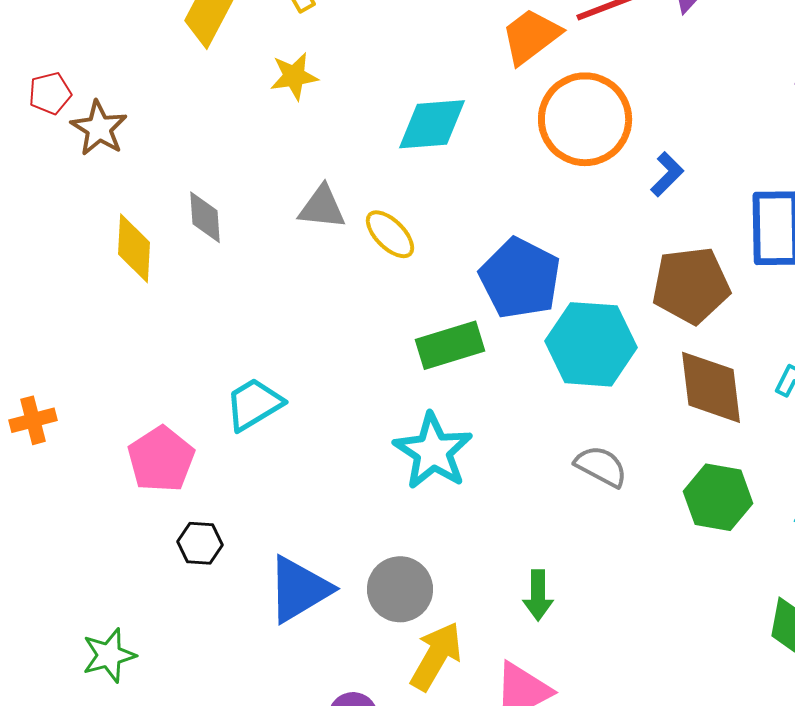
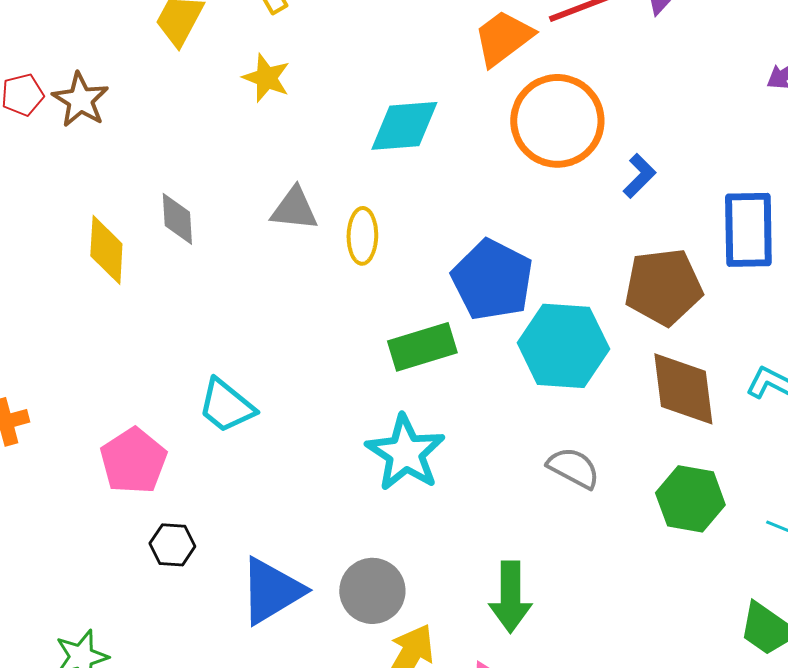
yellow star: (294, 76) -> (266, 78), turned 30
brown star: (99, 128) -> (80, 100), moved
yellow ellipse: (390, 234) -> (362, 236), turned 46
cyan trapezoid: (254, 404) -> (226, 406), turned -110
green arrow: (538, 595) -> (510, 597), size x1.4

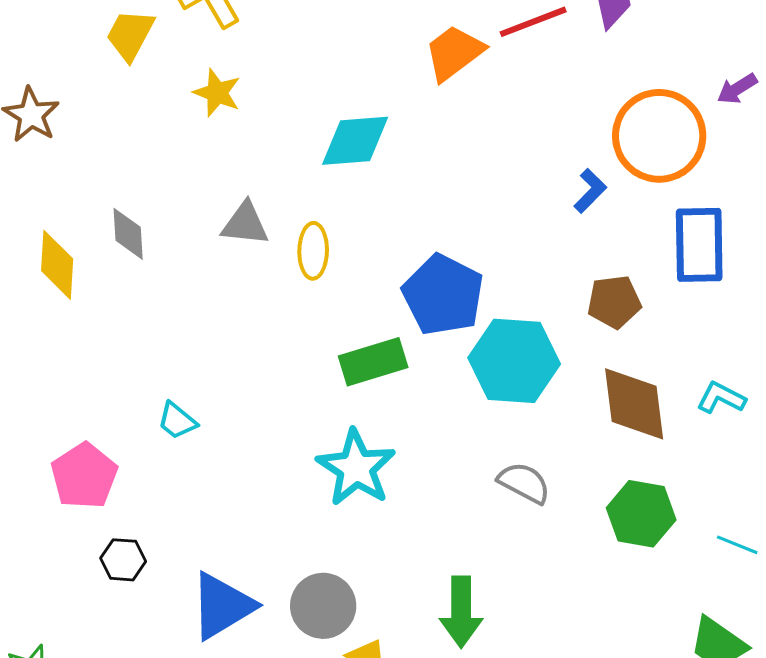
orange circle: (557, 121) -> (659, 136), moved
brown pentagon: (663, 287) -> (614, 302), size x0.7
cyan trapezoid: (226, 406) -> (177, 421), size x0.7

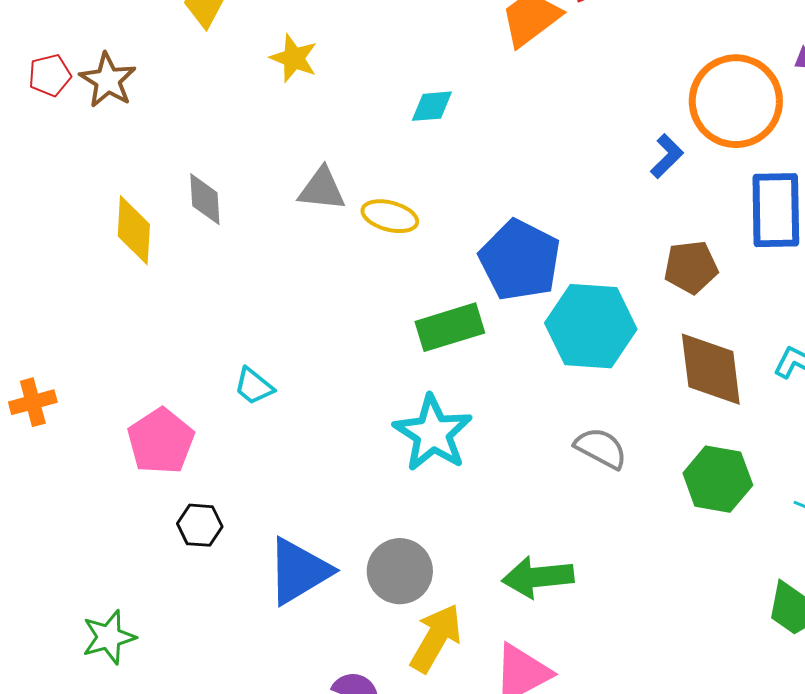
cyan diamond: (355, 141) -> (432, 106), size x0.6
yellow ellipse: (313, 251) -> (390, 216), turned -76
green arrow: (461, 612) -> (538, 577), turned 84

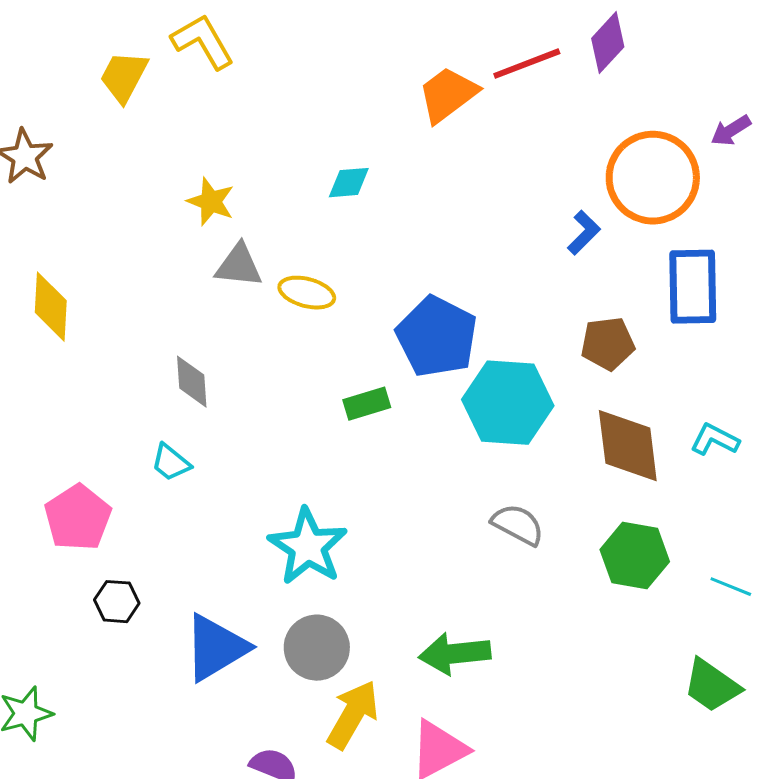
yellow star: (294, 58) -> (211, 202), moved
gray diamond: (205, 199) -> (192, 382), moved
green rectangle: (450, 327) -> (367, 404), size x0.7
cyan star: (433, 433) -> (308, 547), moved

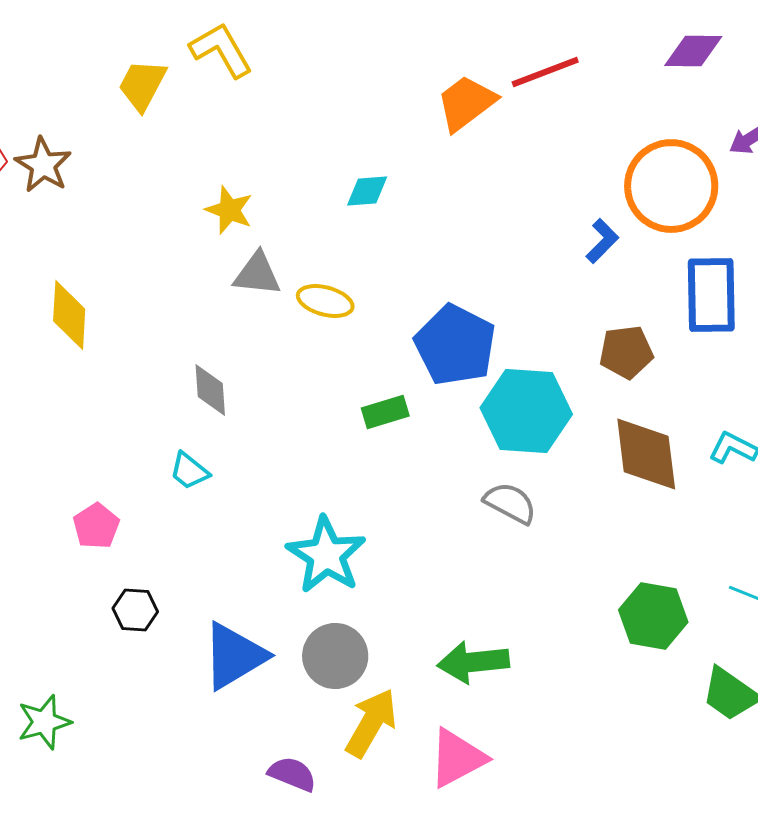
purple diamond: (608, 43) -> (693, 51), moved, turned 48
pink pentagon: (78, 518) -> (96, 526), size x0.7
gray semicircle: (518, 525) -> (510, 503), moved
green hexagon: (635, 556) -> (653, 616), moved

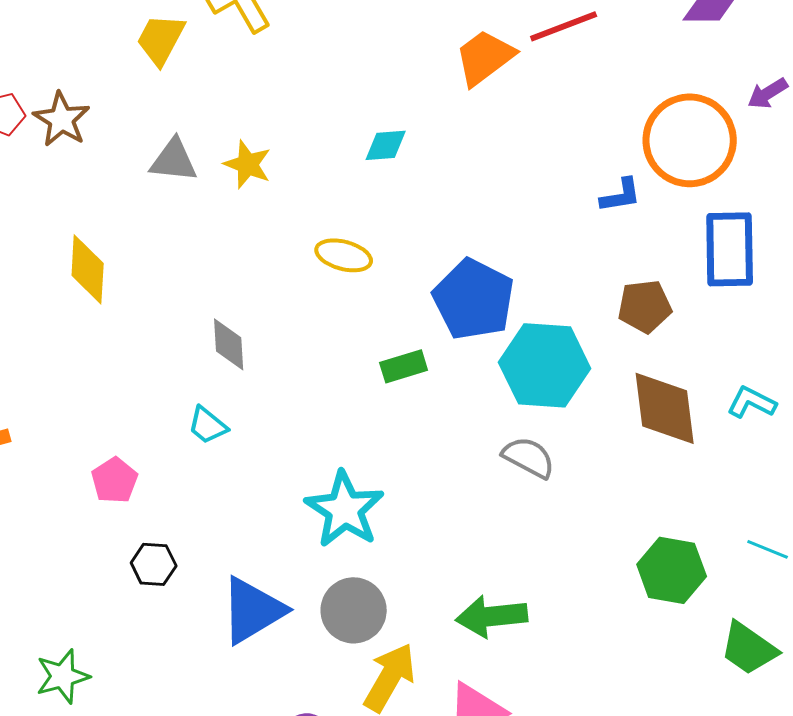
blue L-shape: (602, 241) -> (621, 195), turned 36
gray triangle: (257, 274) -> (174, 160), moved

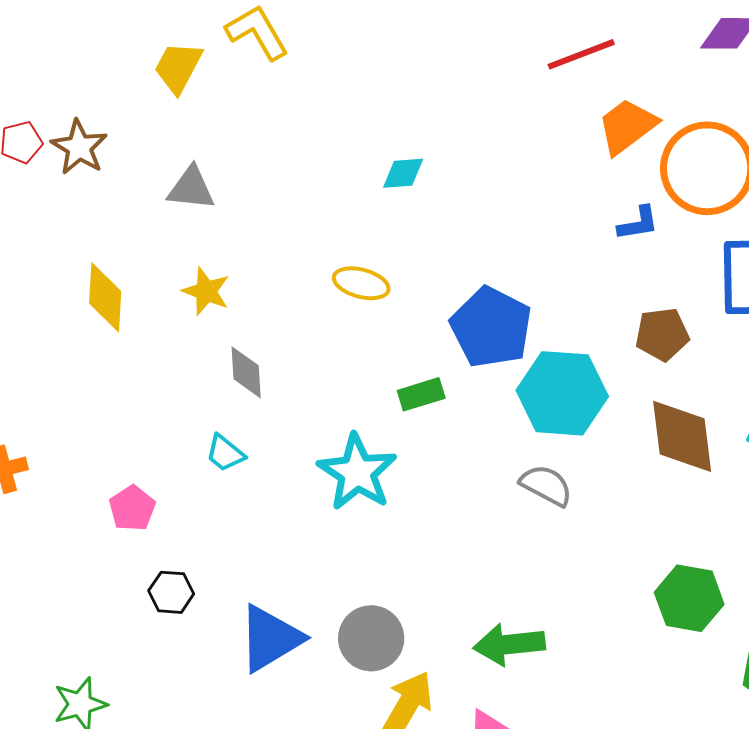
orange trapezoid: (485, 57) -> (627, 126), moved
yellow star: (248, 164) -> (206, 291), moved
cyan star: (345, 509) -> (357, 472), moved

